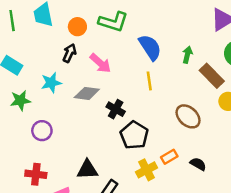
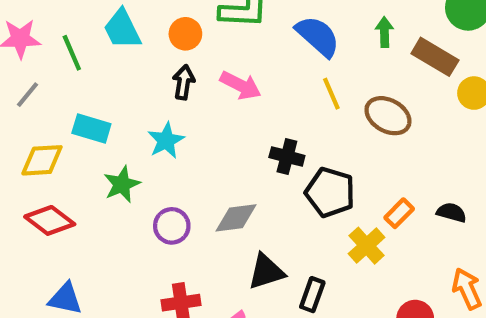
gray diamond: (87, 93) -> (236, 218), moved
brown ellipse: (188, 116) -> (388, 116), moved

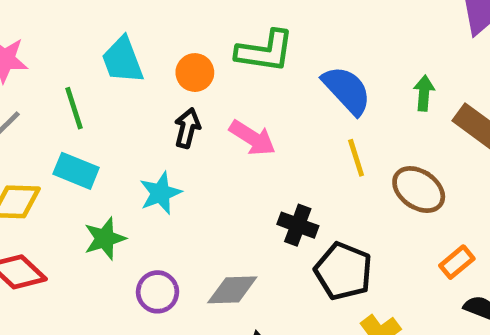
green line: (72, 53) -> (74, 108), moved
orange rectangle: (399, 213) -> (457, 262), moved

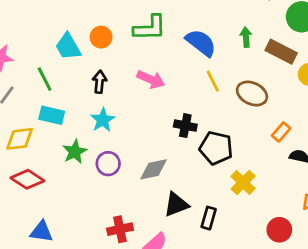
orange circle: (195, 73) -> (101, 37), moved
black arrow: (187, 128) -> (99, 82), moved
purple circle: (158, 292) -> (108, 164), moved

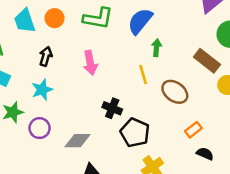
green arrow: (246, 37) -> (157, 48), moved
blue semicircle: (201, 43) -> (140, 21), moved, turned -100
pink arrow: (151, 79) -> (90, 63), turned 45

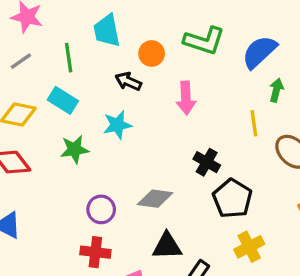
orange circle: (55, 18) -> (152, 53), moved
black arrow: (46, 56) -> (128, 81), turned -90
purple circle: (40, 128) -> (101, 209), moved

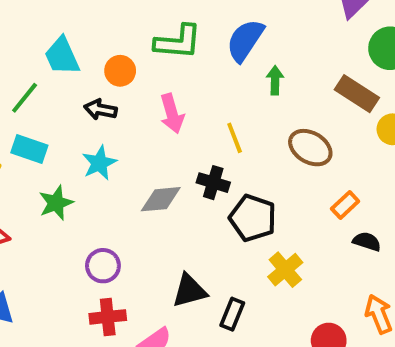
green line: (69, 58) -> (25, 98), turned 60
yellow line: (254, 123) -> (235, 138), moved
gray diamond: (155, 199) -> (161, 199), moved

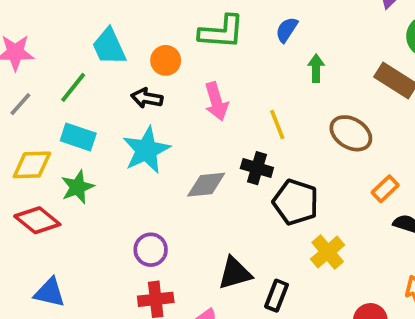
blue semicircle: (245, 40) -> (287, 30), size x0.6
cyan star: (99, 163) -> (146, 150), size x1.4
green star: (56, 203) -> (78, 187), moved

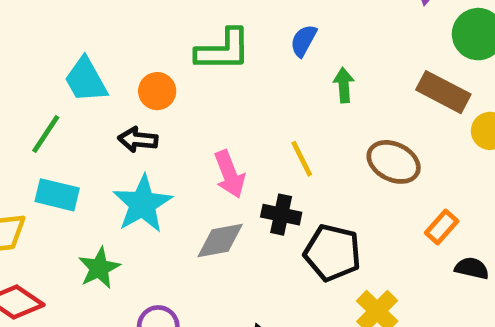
pink arrow: (216, 101) -> (230, 174), moved
green star: (78, 187) -> (99, 268), moved

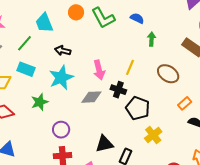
blue semicircle: (304, 41) -> (137, 18), turned 80
green L-shape: (223, 50) -> (103, 18), turned 55
orange circle: (157, 91) -> (76, 12), moved
yellow line: (302, 159) -> (130, 67), turned 42

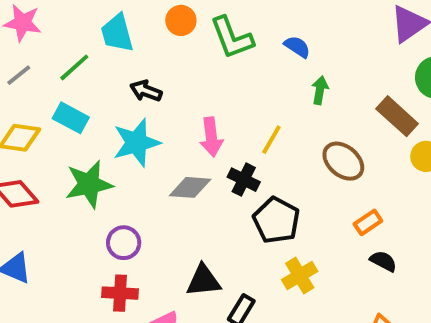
green star: (40, 102) -> (89, 184), size x1.4

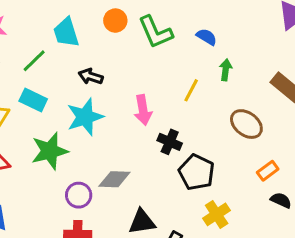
yellow line: (271, 140) -> (191, 90), moved
gray diamond: (190, 187) -> (114, 179), moved

